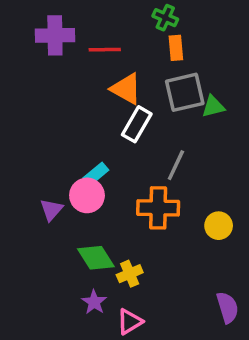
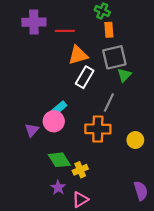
orange triangle: (126, 89) -> (78, 55), turned -45
green triangle: (213, 107) -> (124, 75), moved, turned -32

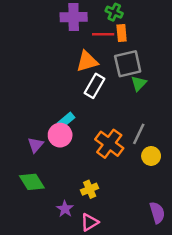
purple cross: (34, 22) -> (74, 17), moved
red line: (65, 31) -> (103, 34), moved
gray line: (109, 103) -> (139, 134), moved
orange cross: (98, 129) -> (109, 144), turned 35
green diamond: (59, 160) -> (32, 182), moved

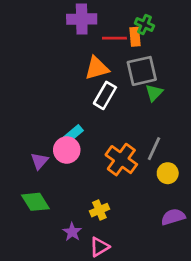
green cross: (114, 12) -> (144, 25), moved
purple semicircle: (157, 213) -> (173, 217), moved, turned -90

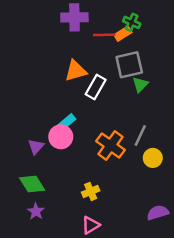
orange rectangle: (135, 37) -> (123, 34), turned 63
orange triangle: (97, 68) -> (76, 71), moved
purple semicircle: (173, 217) -> (158, 213), moved
purple star: (72, 232) -> (36, 211), moved

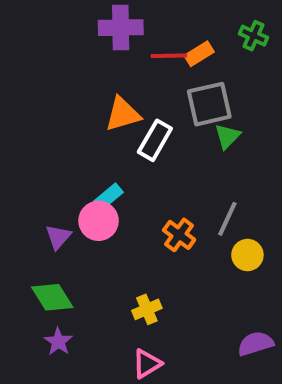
green cross: (132, 22) -> (254, 36), moved
orange cross: (111, 145) -> (179, 235), size x0.7

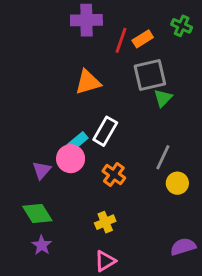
red line: (169, 56) -> (121, 40), turned -70
white rectangle: (155, 140) -> (105, 131), moved
orange cross: (179, 235) -> (114, 175), moved

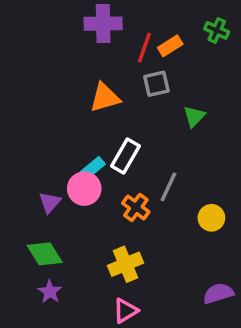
gray square: (150, 75) -> (156, 84), moved, size x0.7
gray line: (163, 157) -> (168, 187), moved
yellow cross: (105, 222) -> (125, 264), size x1.4

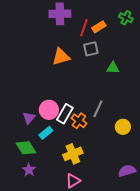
green triangle: (194, 116) -> (113, 68), turned 48
white rectangle: (125, 156) -> (65, 114), moved
cyan rectangle: (93, 168) -> (46, 133), moved

